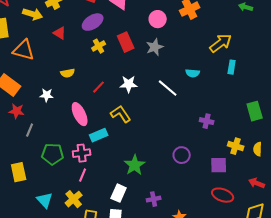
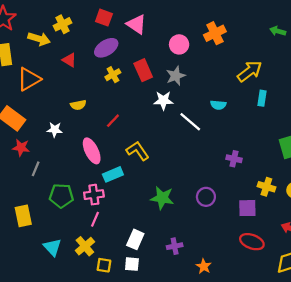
orange triangle: (24, 50) -> (29, 79), turned -45
white star: (129, 84) -> (163, 100), moved
green star: (135, 165) -> (162, 198), moved, turned -30

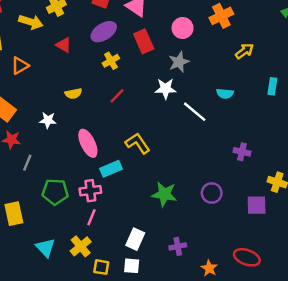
red rectangle: (143, 70) -> (144, 41), moved
yellow arrow: (250, 71) -> (244, 51), moved, size x0.7
orange triangle: (29, 79) -> (20, 66), size x0.7
red line: (113, 121) -> (117, 96), moved
red ellipse: (252, 242) -> (247, 257), moved

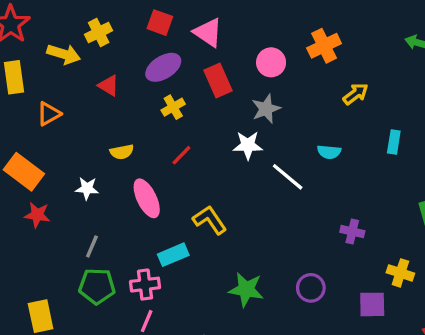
pink ellipse: (88, 143) -> (147, 198), moved
gray line: (27, 163) -> (92, 246), moved

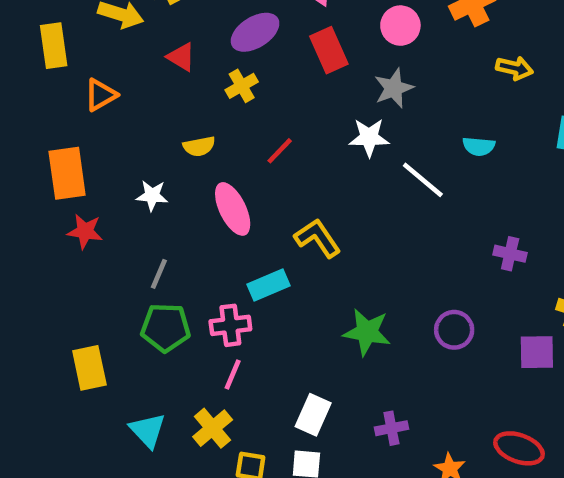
yellow arrow: (356, 94) -> (515, 68), turned 50
yellow cross: (173, 107) -> (242, 86), moved
orange rectangle: (24, 172) -> (67, 173), turned 45

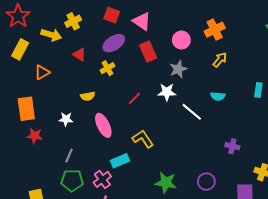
yellow rectangle: (54, 46) -> (20, 49), turned 36
yellow arrow: (515, 68) -> (220, 60), moved, turned -63
red line: (280, 151) -> (135, 98), moved
pink cross: (230, 325) -> (102, 179), turned -30

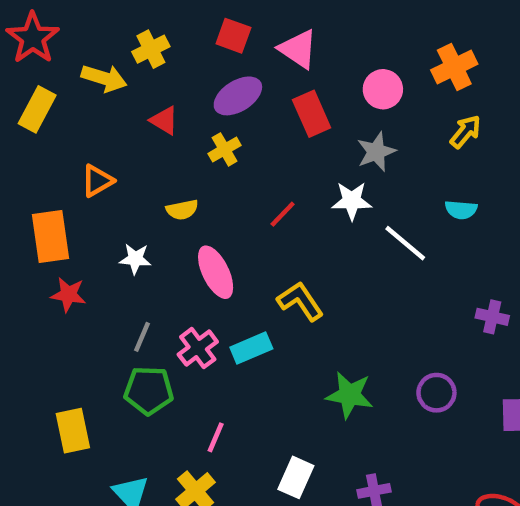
orange triangle: (42, 72) -> (97, 181), moved
pink cross: (102, 179) -> (198, 348), moved

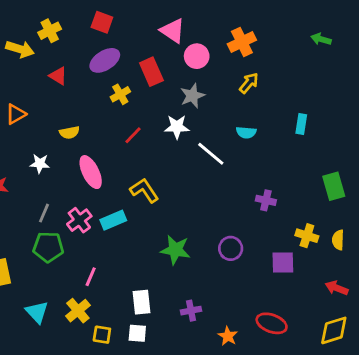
pink triangle: (298, 49) -> (173, 31), moved
yellow cross: (225, 149) -> (120, 94), moved
white rectangle: (296, 477) -> (142, 302), turned -30

